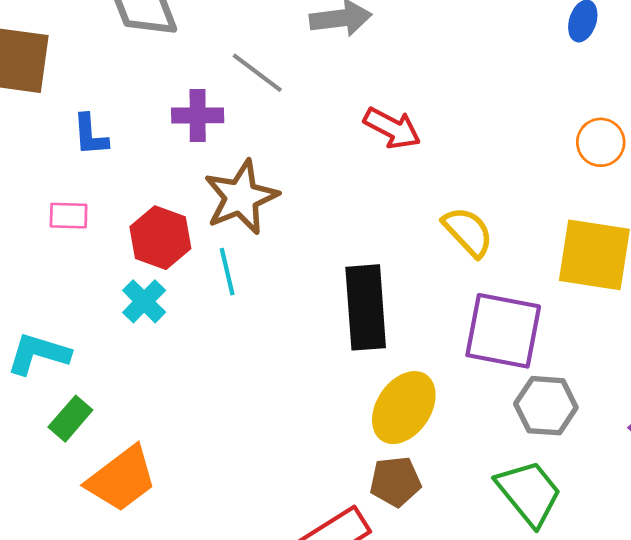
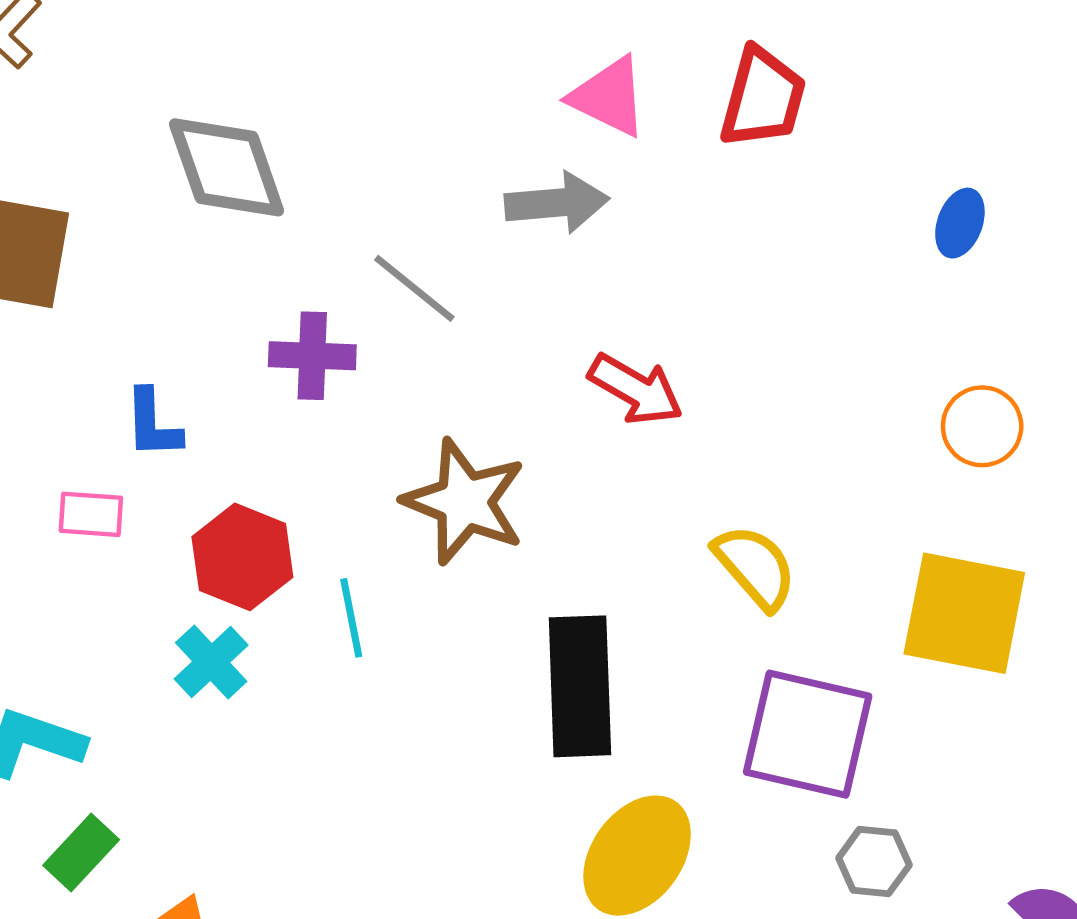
blue L-shape: (90, 135) -> (153, 424), moved
brown star: (241, 197) -> (465, 502), moved, turned -30
gray hexagon: (546, 406) -> (874, 862), size x0.7

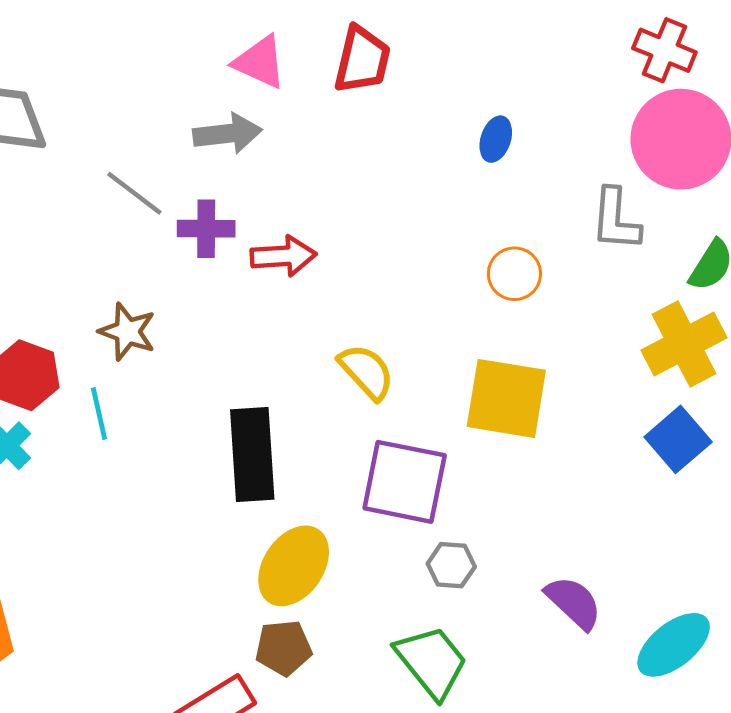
purple cross: (312, 356) -> (206, 229), moved
red arrow: (636, 389) -> (283, 256), turned -32
brown star: (465, 502) -> (127, 332), moved, size x0.7

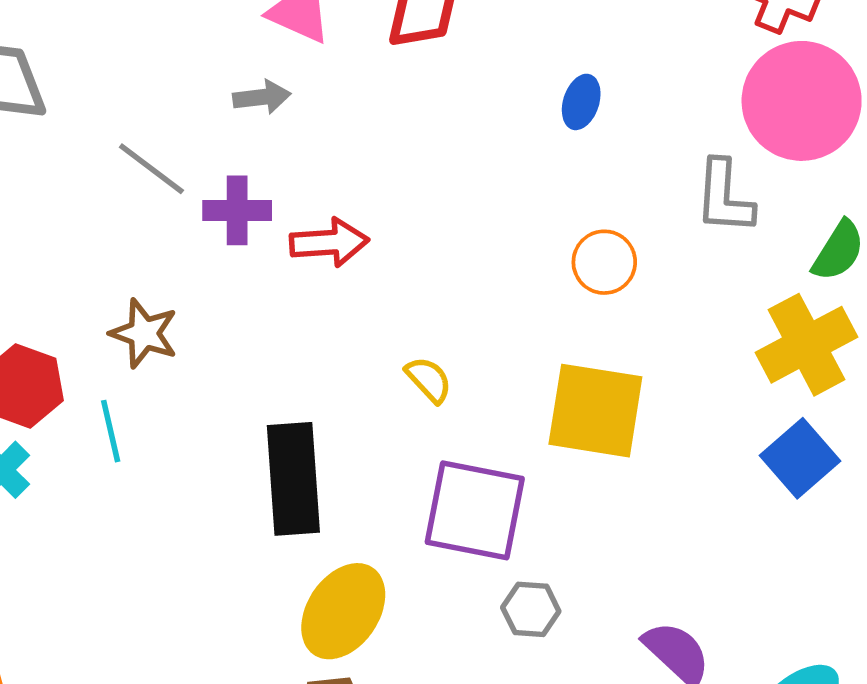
gray arrow: (227, 134) -> (262, 97), size x0.7
yellow semicircle: (366, 372) -> (429, 380), size x0.7

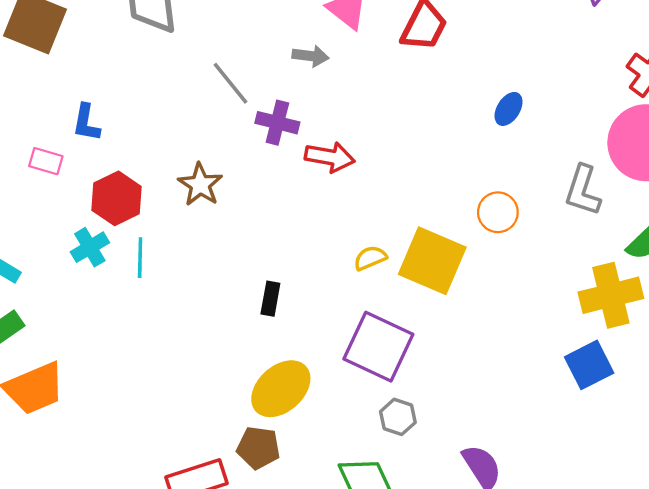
yellow semicircle: (429, 380) -> (370, 258), turned -84
yellow square: (595, 411) -> (432, 261), moved
cyan line: (111, 431) -> (140, 258), moved
black rectangle: (293, 479) -> (270, 299), size x0.5

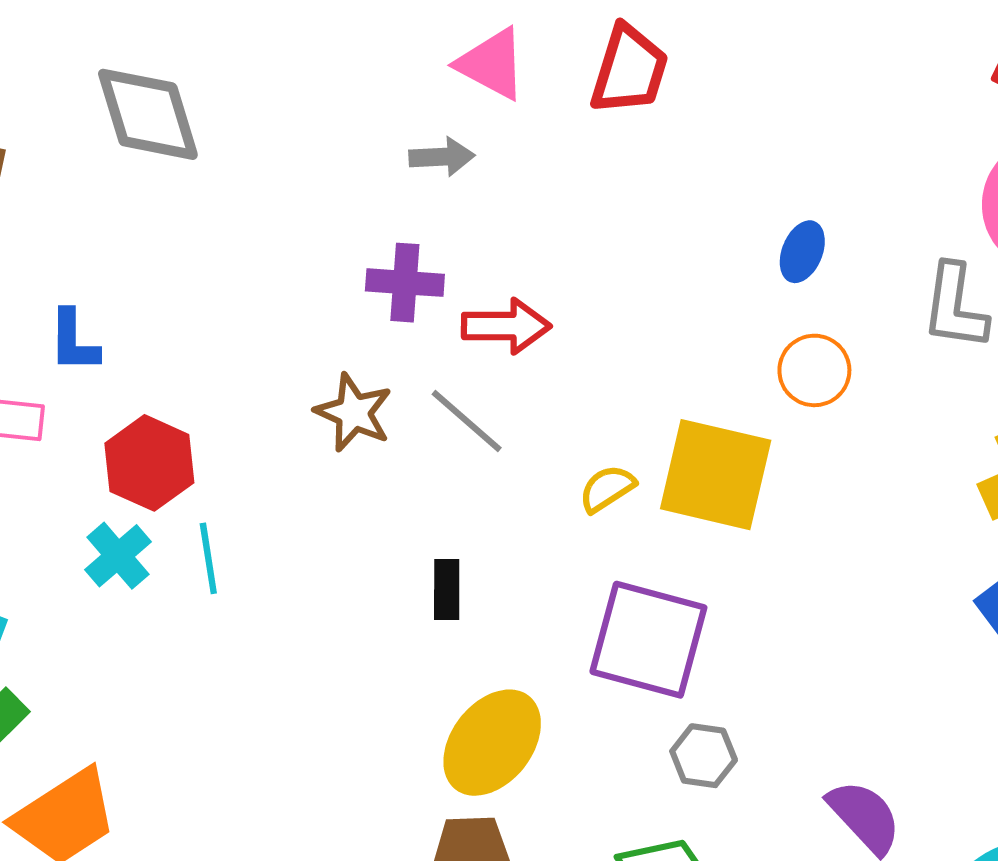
gray line: (231, 83) -> (467, 421), moved
blue ellipse: (509, 109) -> (802, 252), moved
brown star: (200, 185) -> (354, 413), moved

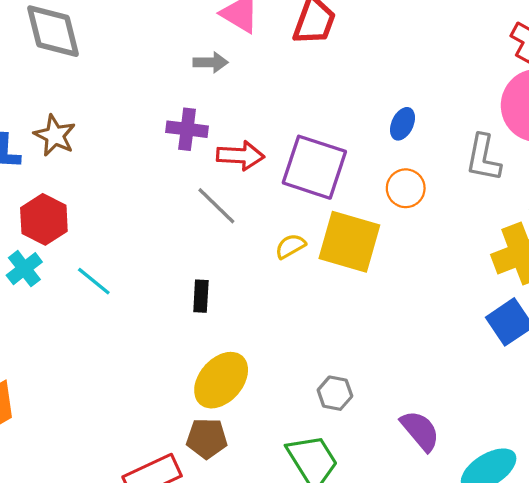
brown star: (354, 413) -> (55, 135), moved
cyan line: (208, 558) -> (94, 281), moved, turned -45
purple square: (648, 640) -> (314, 167), moved

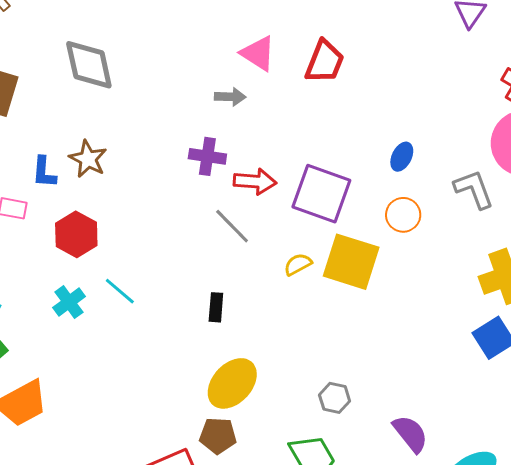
gray L-shape: (483, 158) -> (474, 189), turned 147
cyan cross: (24, 269) -> (69, 302), moved

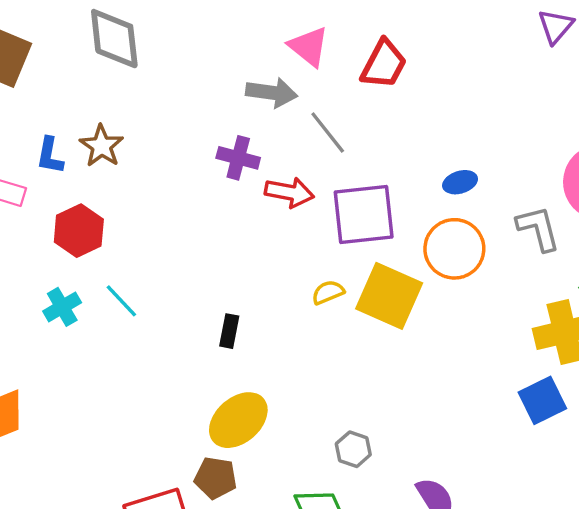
gray arrow: (230, 97) -> (272, 93), size x1.4
blue ellipse: (402, 157) -> (460, 182), turned 40
purple square: (321, 194) -> (364, 214), turned -32
orange circle: (403, 215) -> (454, 249), size x1.5
gray line: (232, 226) -> (328, 133), moved

